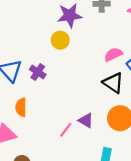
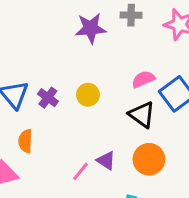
yellow circle: (60, 40) -> (88, 95), moved

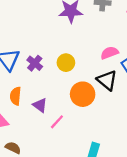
orange circle: (149, 159) -> (83, 94), moved
purple triangle: (106, 161) -> (40, 105), moved

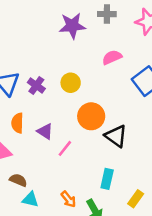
pink semicircle: (110, 53) -> (112, 57), moved
black triangle: (107, 80) -> (116, 136), moved

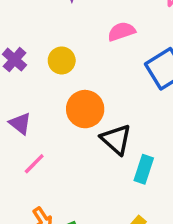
pink line: (65, 148) -> (34, 164), moved
cyan rectangle: (107, 179) -> (144, 169), moved

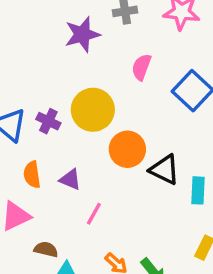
pink semicircle: (121, 31) -> (141, 67), turned -36
yellow circle: (62, 60) -> (93, 110), size x1.6

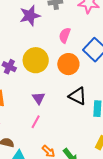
orange circle: (127, 149) -> (68, 64), moved
purple triangle: (70, 179) -> (39, 98), moved, turned 32

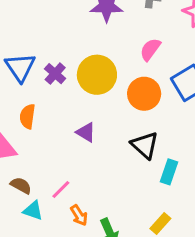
purple triangle: (39, 98) -> (86, 132), turned -40
pink line: (36, 122) -> (61, 189), moved

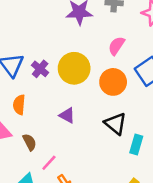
brown semicircle: (21, 186) -> (30, 142), moved, turned 36

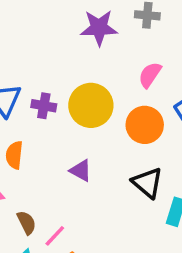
purple cross: (40, 69) -> (44, 106), turned -30
brown semicircle: (30, 142) -> (26, 223), moved

